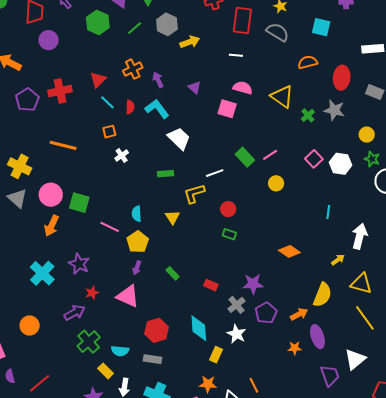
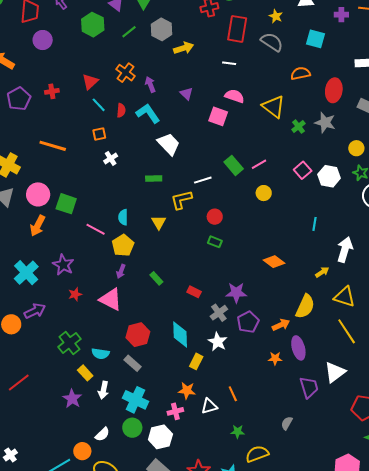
orange cross: (133, 69) -> (125, 73), turned -30
red cross: (60, 91) -> (52, 91), size x0.6
purple arrow: (75, 313) -> (35, 311), moved
gray rectangle: (153, 359) -> (133, 363), turned 30

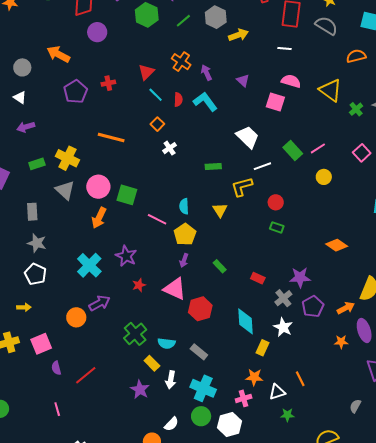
orange square: (99, 134) -> (157, 124), turned -32
white trapezoid: (169, 144) -> (248, 137), moved
red hexagon: (138, 335) -> (200, 309), moved
green star: (238, 432) -> (287, 415), moved

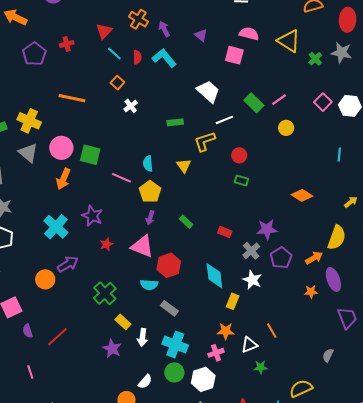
cyan semicircle: (167, 343) -> (149, 285), moved

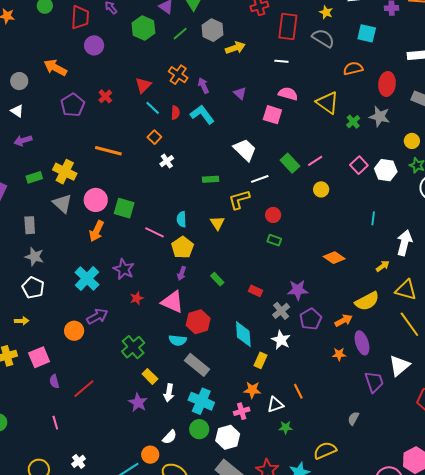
red cross: (67, 44) -> (105, 96), turned -32
yellow semicircle: (337, 238) -> (367, 301), turned 40
gray rectangle: (169, 308) -> (197, 365), size x1.4

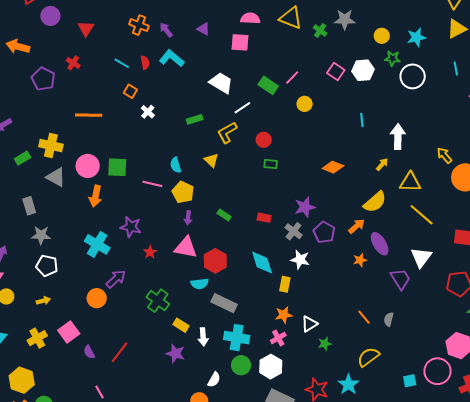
red triangle: (143, 85) -> (86, 29), moved
orange line: (298, 391) -> (364, 317), moved

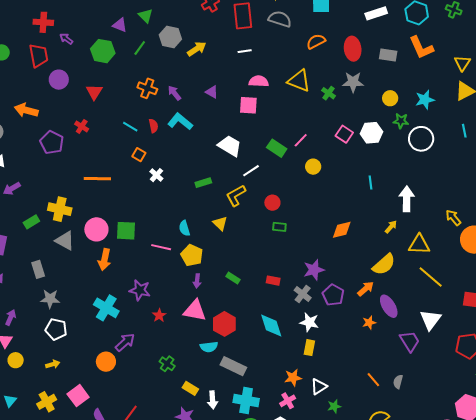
orange diamond: (333, 167) -> (342, 230), turned -35
yellow rectangle: (285, 284) -> (309, 348), moved
green cross: (158, 301) -> (167, 364), size x0.7

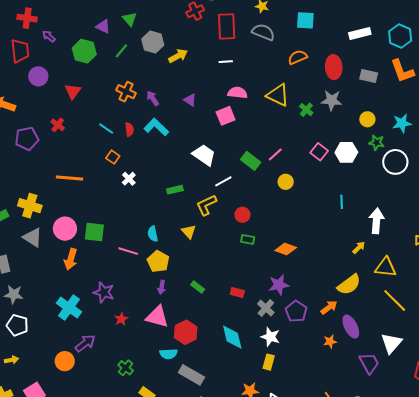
pink square: (248, 105) -> (226, 116), turned -30
purple pentagon: (52, 142) -> (27, 139), turned 30
orange diamond: (342, 230) -> (286, 249), moved, turned 30

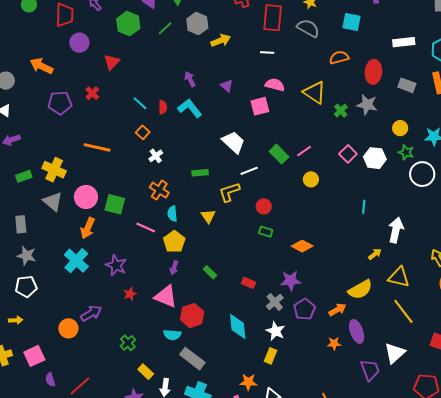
orange cross: (126, 92) -> (159, 190), moved
cyan cross: (69, 308) -> (76, 261), moved
white pentagon: (17, 325) -> (26, 287), turned -30

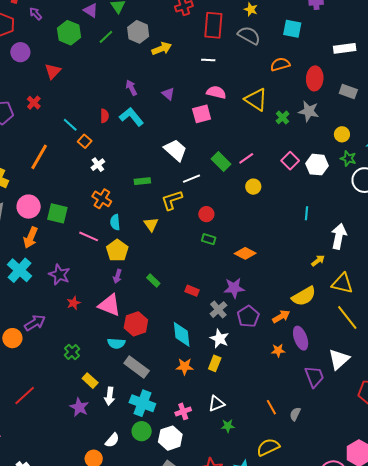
cyan line: (140, 103) -> (70, 125), moved
orange line: (97, 147) -> (39, 157), turned -72
orange star: (248, 382) -> (185, 366), moved

